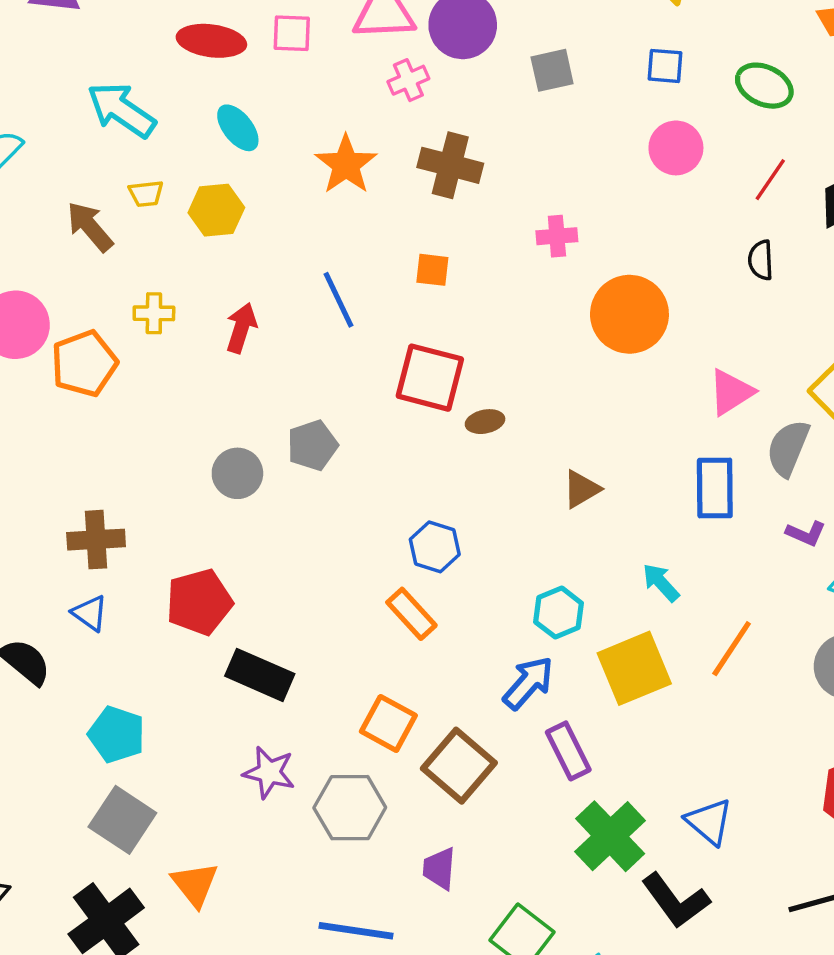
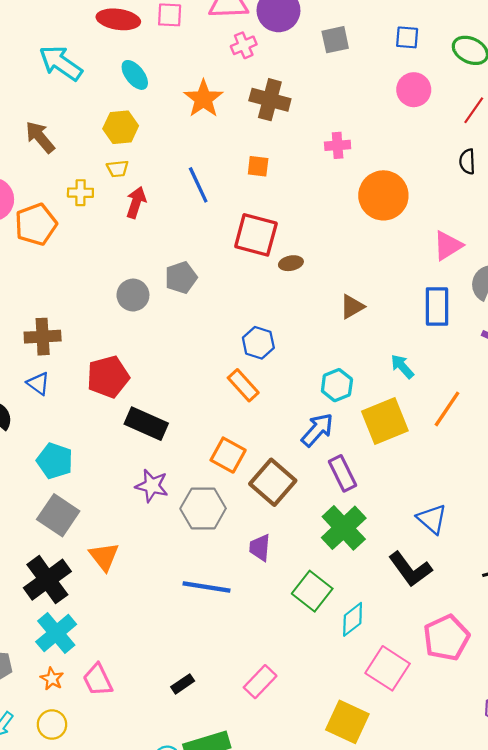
yellow trapezoid: (146, 194) -> (117, 169), moved
green cross: (610, 836) -> (344, 528), moved

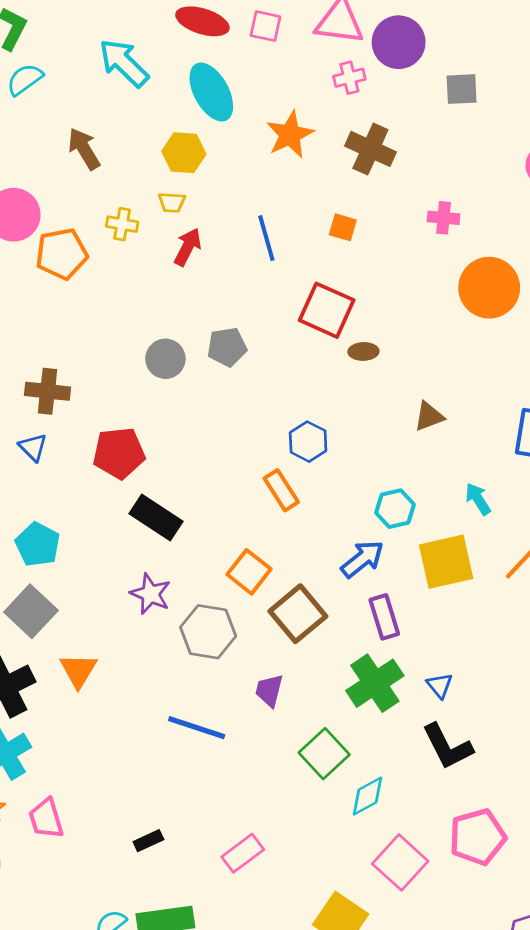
cyan ellipse: (135, 75) -> (211, 92), size x1.5
blue triangle: (432, 519) -> (440, 686), moved, size x0.7

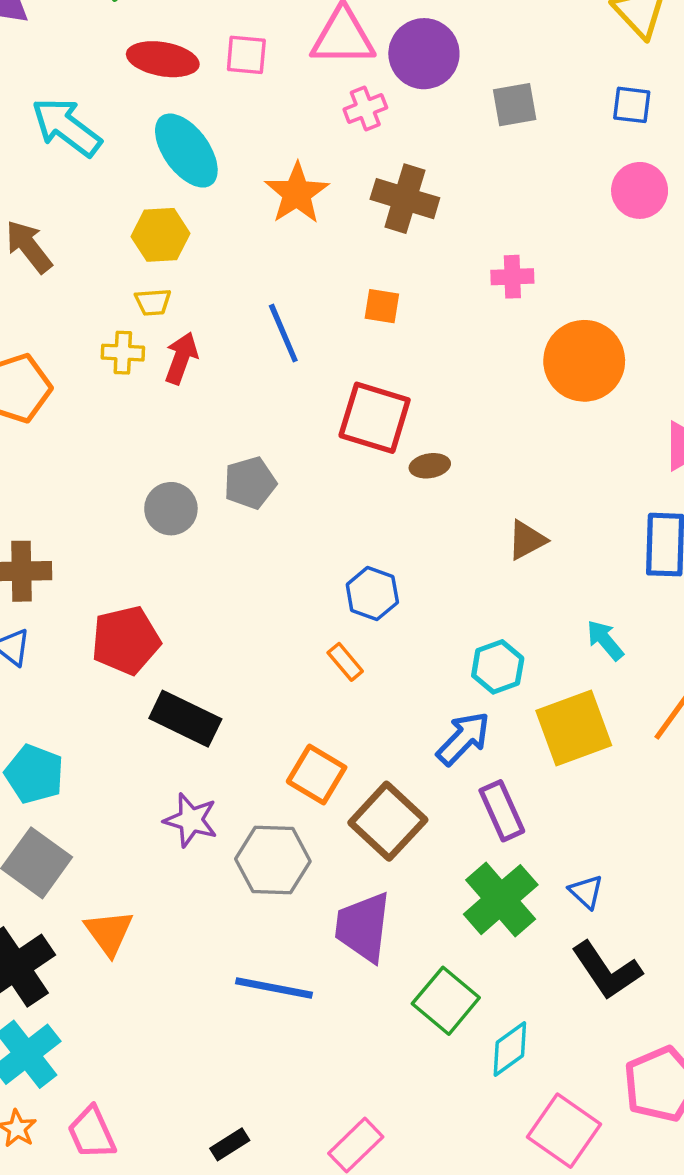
yellow cross: (122, 224) -> (123, 353), moved
orange rectangle: (281, 490) -> (345, 662), size x0.7
purple trapezoid: (269, 690) -> (363, 927), size x1.6

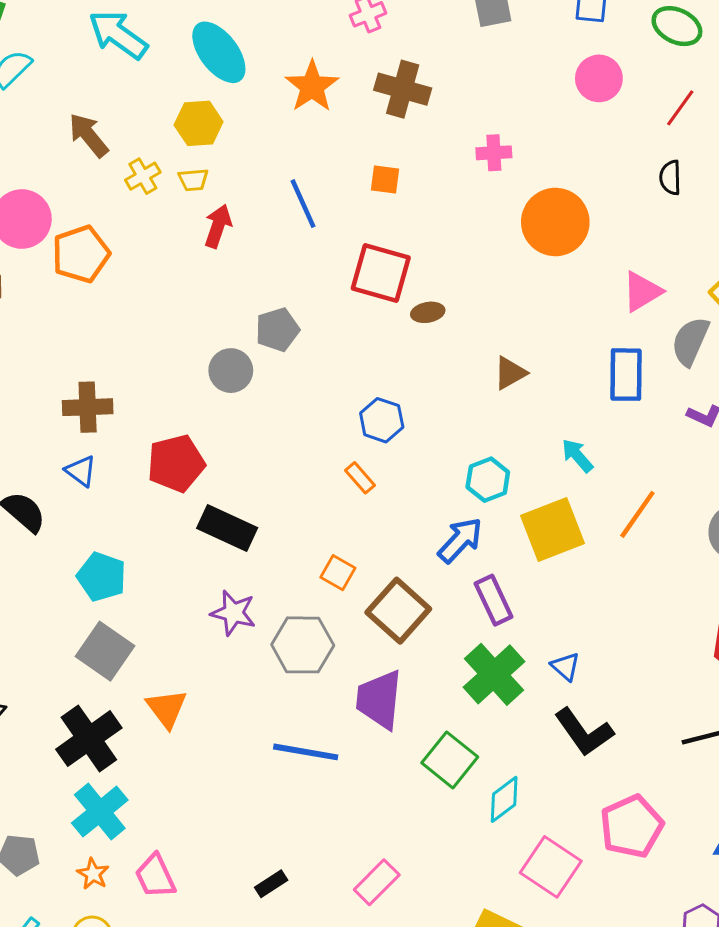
yellow cross: (123, 353) -> (143, 176), moved, turned -32
gray circle: (171, 509) -> (231, 371), moved
orange square: (317, 774) -> (338, 573), size x0.7

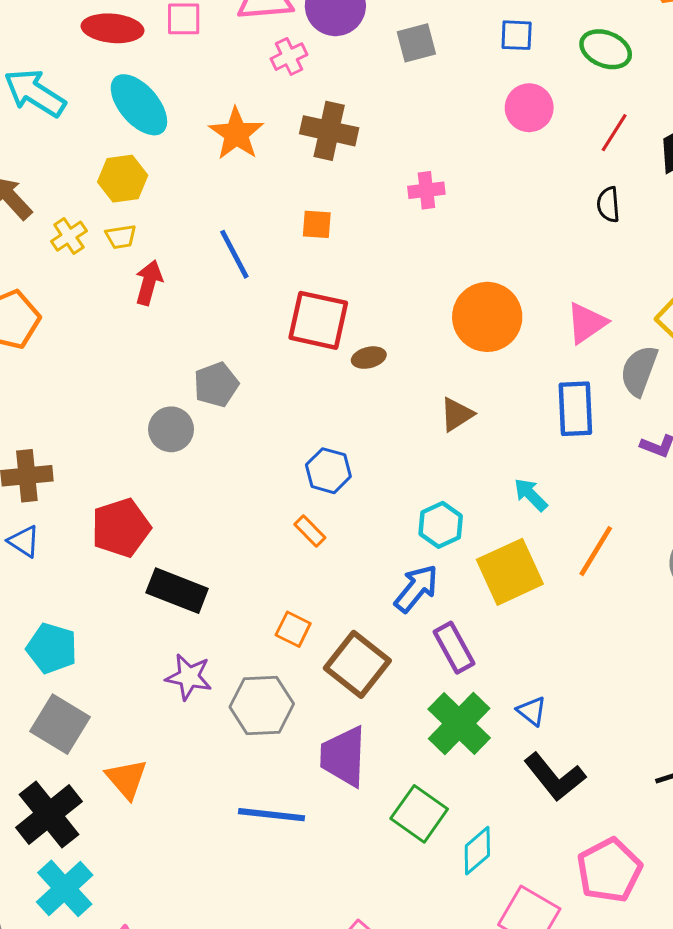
orange circle: (555, 222) -> (487, 317), moved

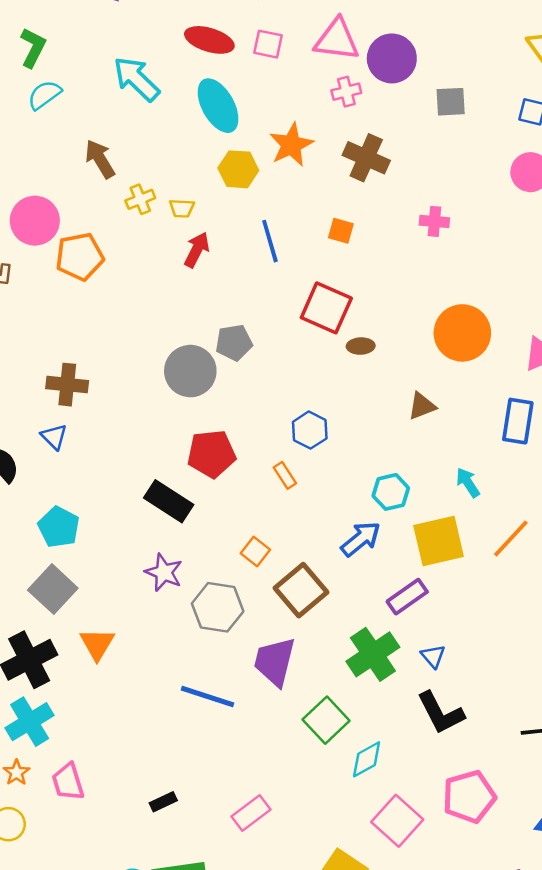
yellow hexagon: (123, 179) -> (238, 169), moved
gray circle: (171, 429) -> (190, 371), size x1.4
red pentagon: (121, 528) -> (211, 454), moved
purple rectangle: (454, 648) -> (407, 597), moved, turned 72

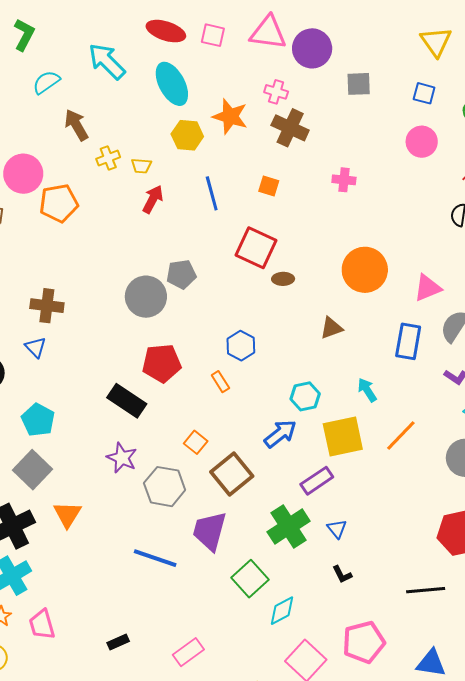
pink cross: (346, 92) -> (276, 92), moved, turned 30
cyan semicircle: (44, 95) -> (46, 82), moved
orange star: (291, 145) -> (230, 116), turned -30
black L-shape: (441, 713) -> (342, 574), size x0.5

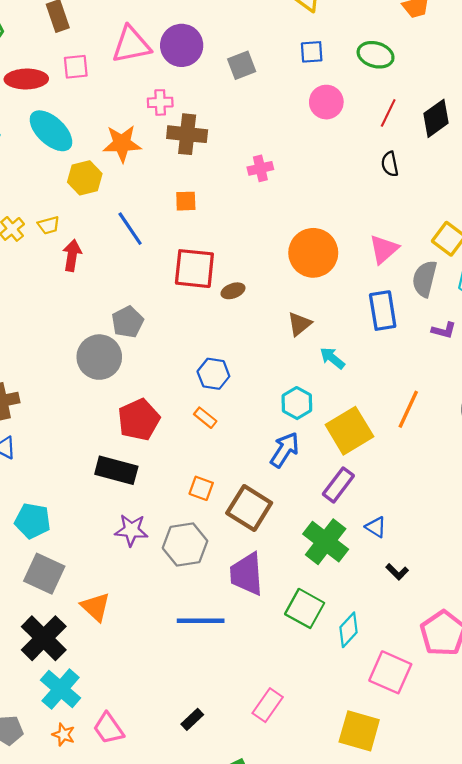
cyan arrow: (367, 390) -> (332, 358), moved

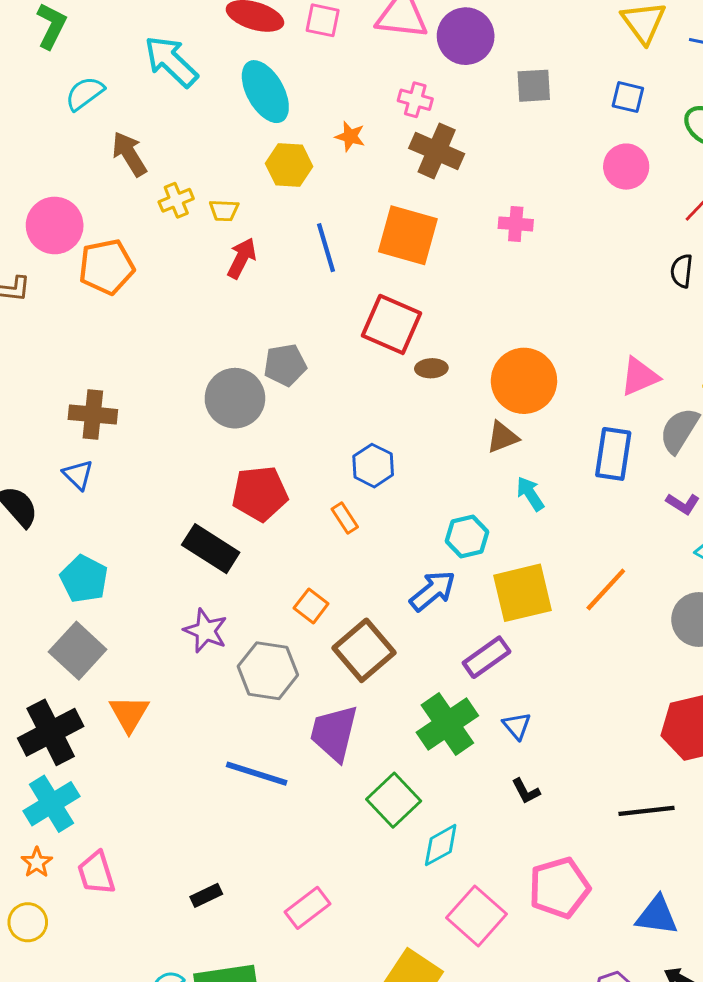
orange star: (122, 144) -> (350, 136), size x0.6
orange square: (186, 201) -> (408, 235), size x2.0
orange circle: (313, 253) -> (524, 381), moved

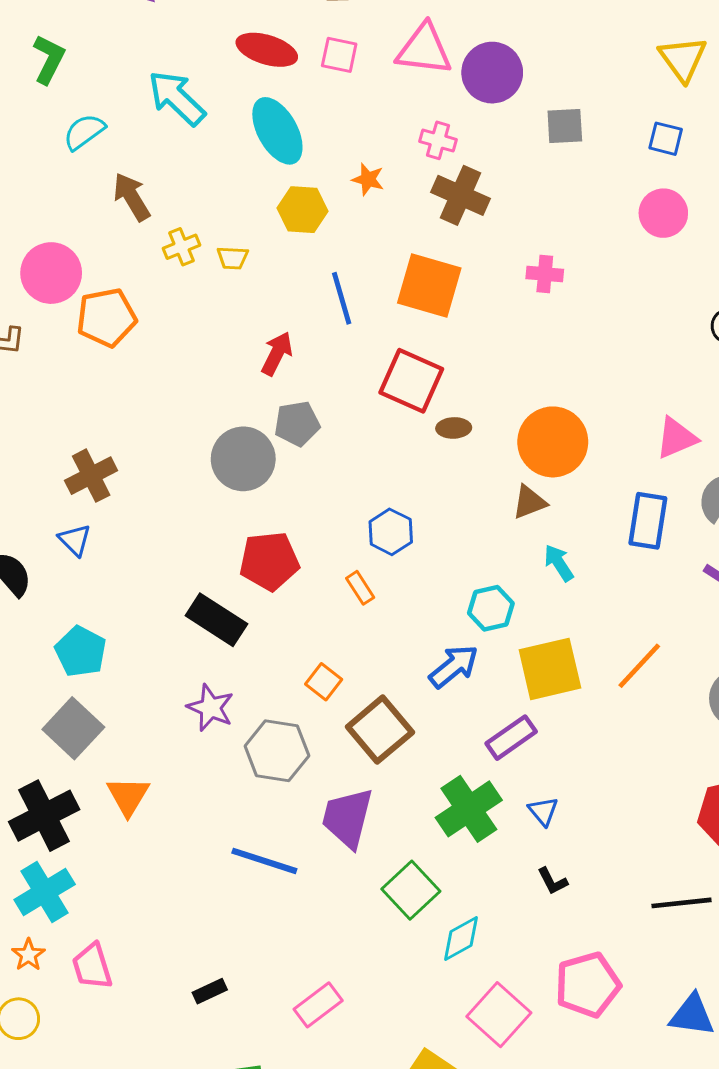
red arrow: (242, 258) -> (277, 354), moved
brown cross: (93, 414) -> (91, 476), turned -33

